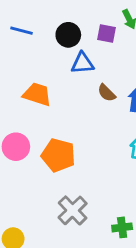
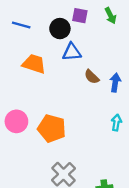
purple square: (107, 33) -> (80, 16), moved
orange trapezoid: (37, 94) -> (34, 64), moved

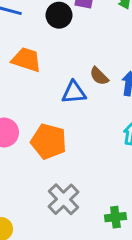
blue triangle: (72, 52) -> (74, 92), moved

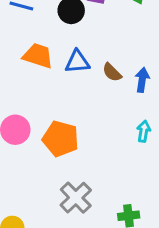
blue triangle: (74, 92) -> (77, 62), moved

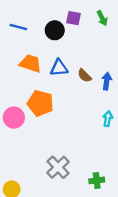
orange pentagon: (61, 139) -> (40, 103), moved

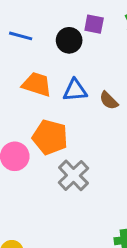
gray cross: (58, 167) -> (73, 175), moved

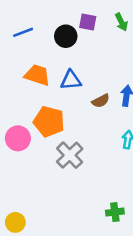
blue line: (21, 36) -> (23, 32), turned -36
brown semicircle: (109, 101) -> (101, 101), moved, turned -72

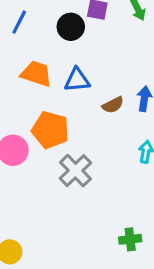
blue line: (23, 32) -> (19, 22), turned -42

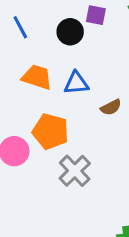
blue line: (19, 22) -> (20, 27), turned -55

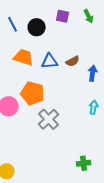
black circle: (70, 32) -> (37, 27), moved
brown semicircle: (111, 107) -> (73, 61), moved

